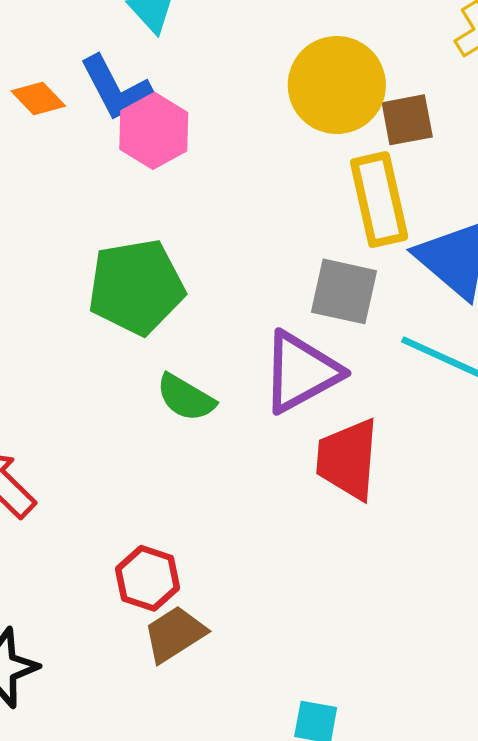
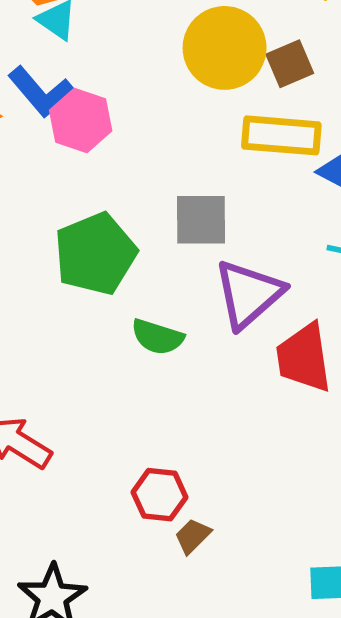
yellow rectangle: (379, 200) -> (281, 135), turned -60
gray square: (344, 291) -> (201, 220), moved
brown trapezoid: (175, 634) -> (193, 536), size x0.7

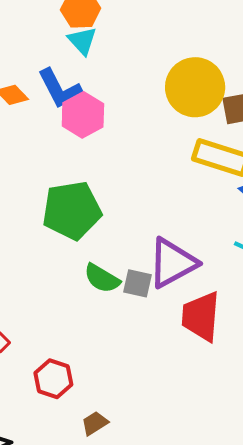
gray square: (201, 220) -> (138, 283), moved, size x0.7
red hexagon: (160, 495) -> (53, 379), moved

